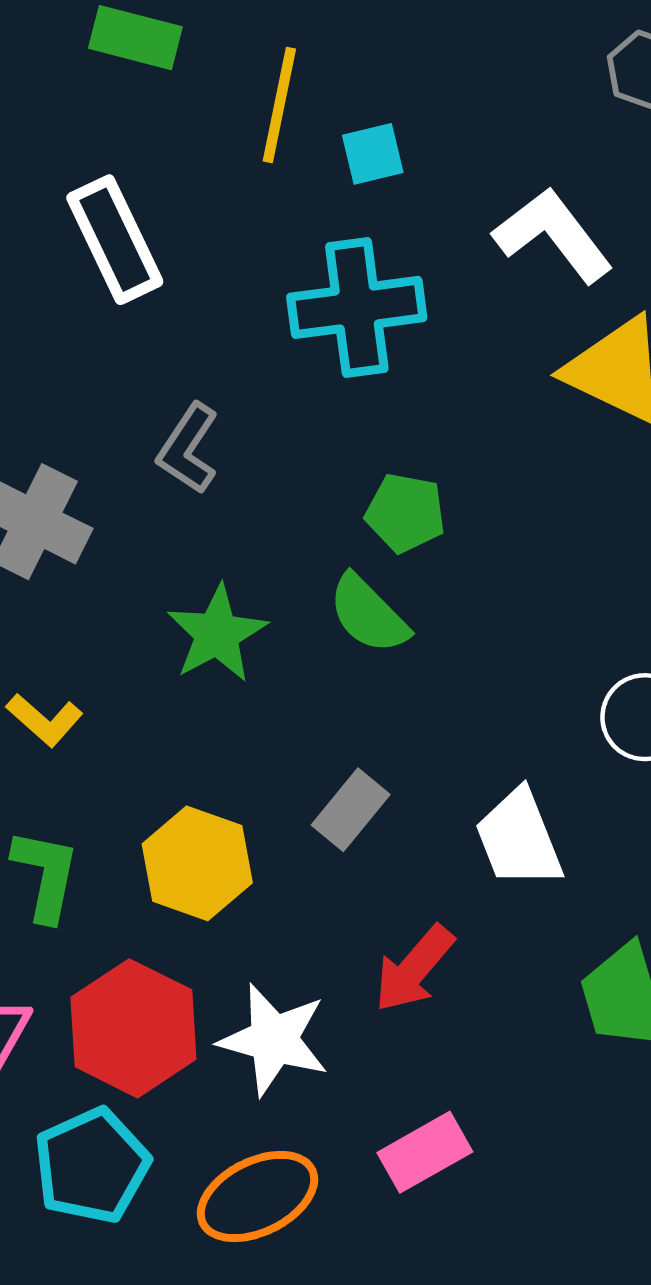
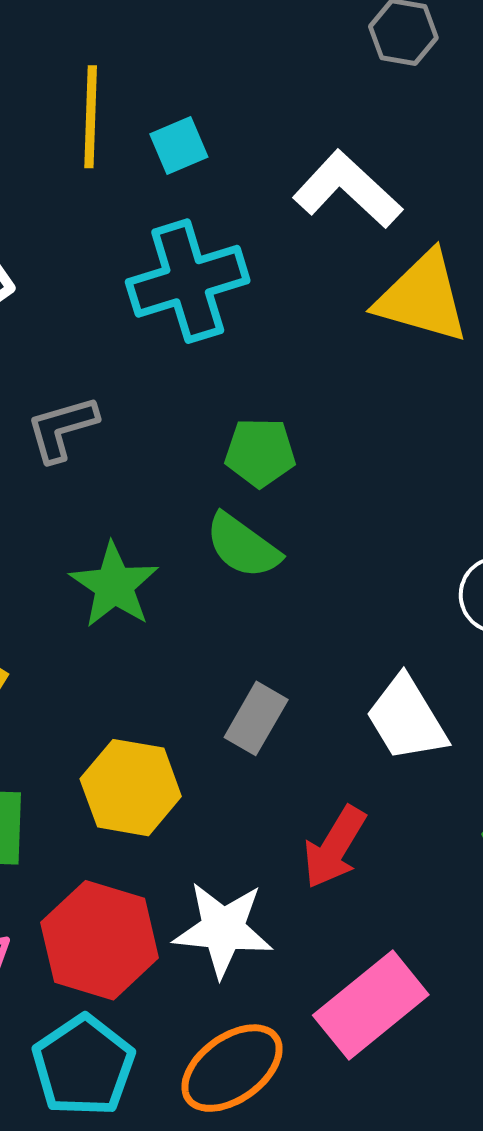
gray L-shape: (188, 449) -> (62, 429), turned 50
pink rectangle: (425, 1152) -> (371, 1005), size x1.4

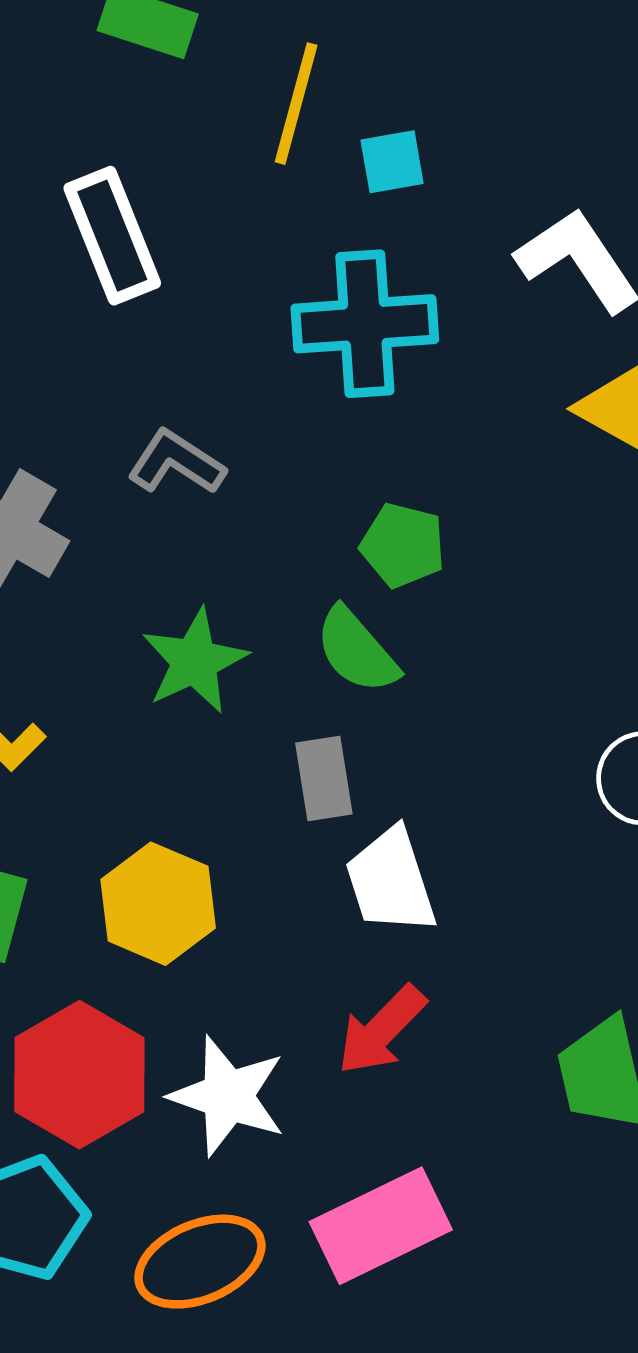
gray L-shape: (62, 429) -> (176, 462), turned 36
gray rectangle: (256, 718) -> (324, 779), moved, turned -52
white trapezoid: (406, 719) -> (391, 881), moved

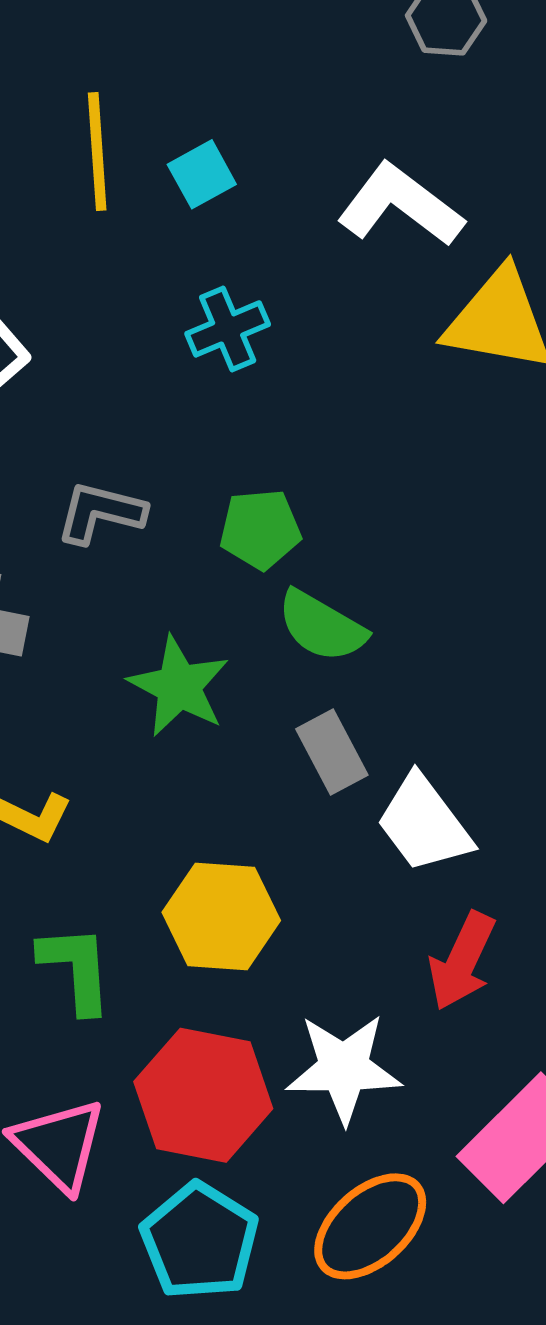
cyan cross: (365, 324) -> (228, 329), size x0.6
green pentagon: (403, 545) -> (260, 529), moved

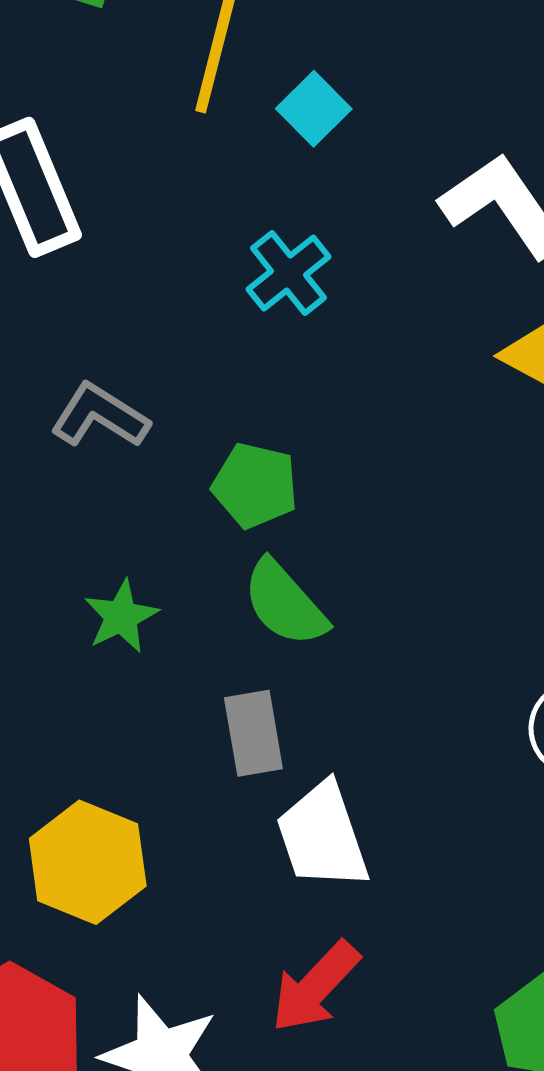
cyan square: (202, 174) -> (314, 109), turned -34
cyan cross: (228, 329) -> (289, 273), turned -34
green star: (179, 686) -> (121, 616), size x0.7

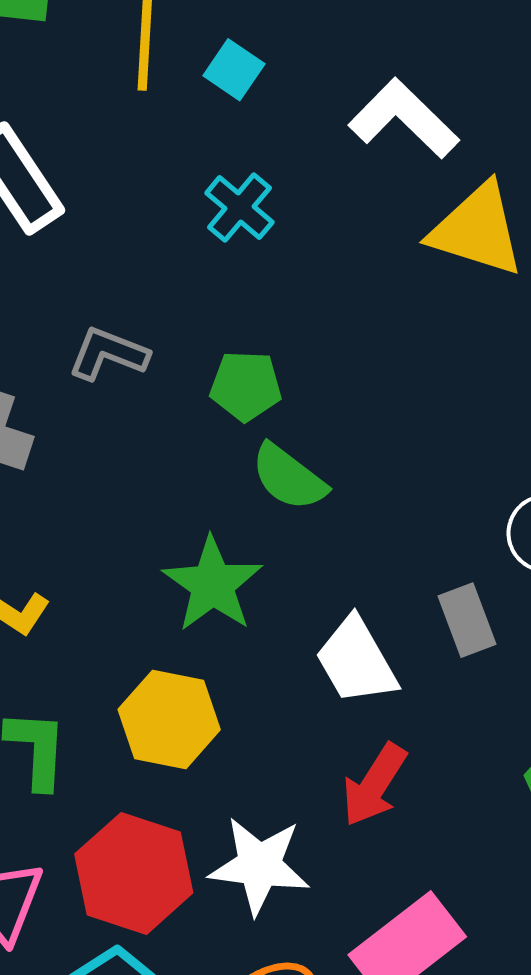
green star: (121, 616) -> (213, 584), moved, size x1.6
gray rectangle: (253, 733) -> (467, 620), moved

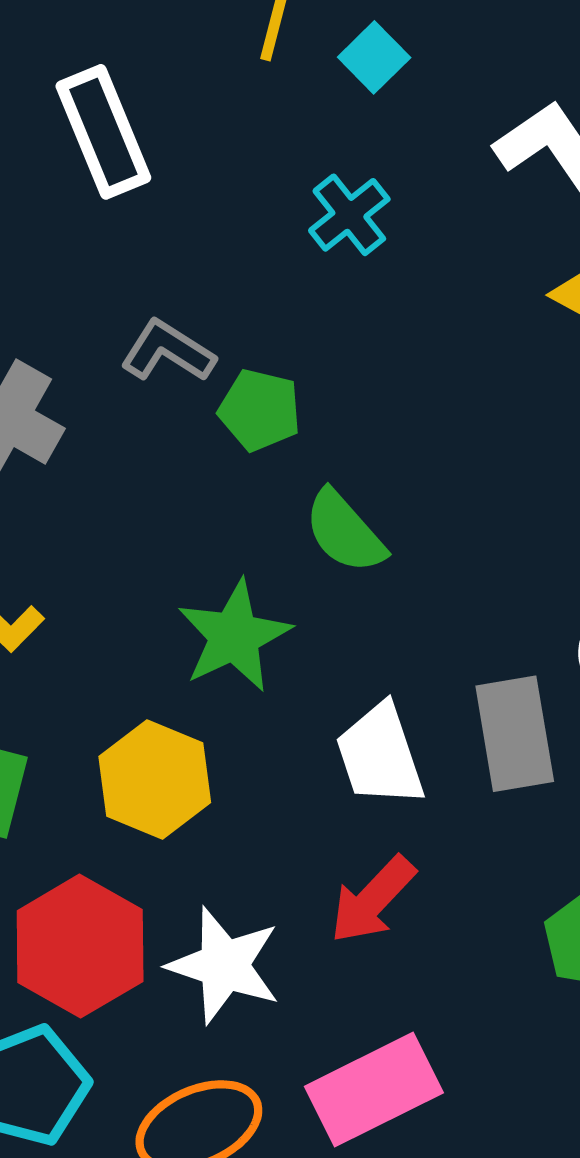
green pentagon: (246, 386) -> (260, 410), moved
gray rectangle: (467, 620) -> (515, 734), size x1.4

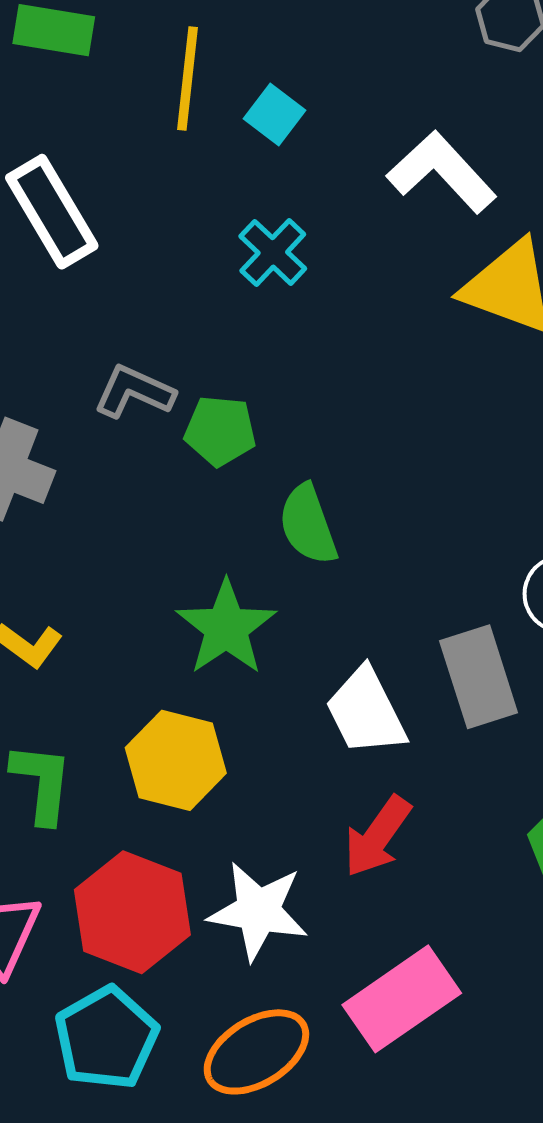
green semicircle: (345, 532) -> (308, 525), turned 30

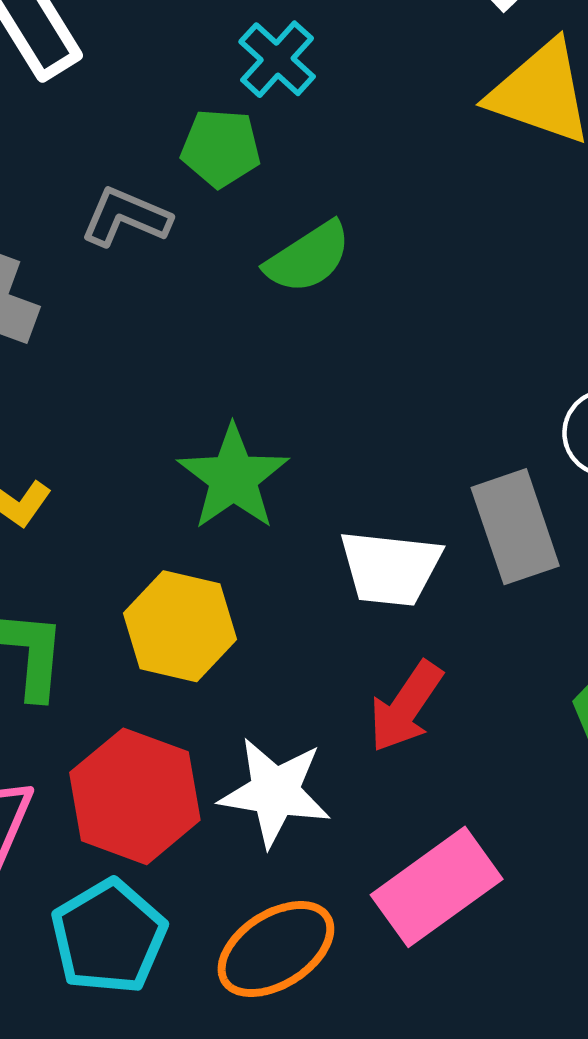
green pentagon: (220, 431) -> (221, 148), moved
green semicircle: (308, 525) -> (308, 257), moved, turned -102
white trapezoid: (366, 712) -> (390, 568), turned -56

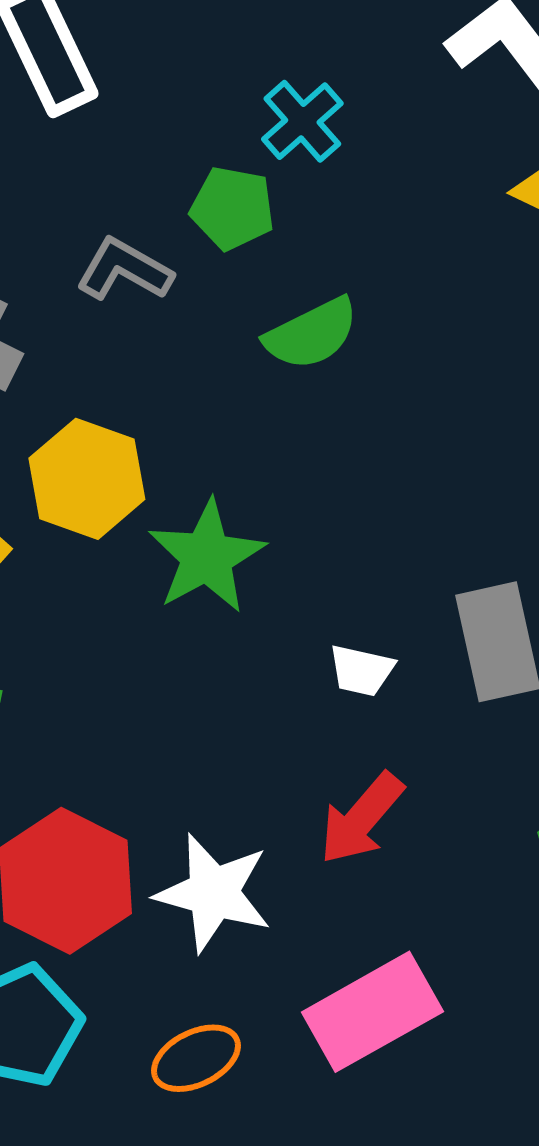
white trapezoid: (390, 568) -> (361, 670), size x0.6
yellow hexagon: (180, 626) -> (87, 479), moved
orange ellipse: (276, 949) -> (196, 1058), size x0.7

